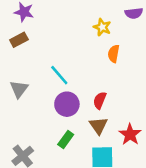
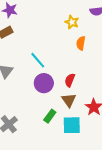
green rectangle: (66, 139) -> (50, 116), moved

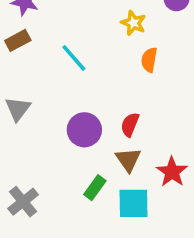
cyan line: (38, 60) -> (74, 58), moved

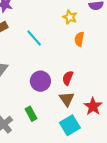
green rectangle: (95, 188) -> (31, 114), moved, turned -64
cyan square: (133, 203) -> (70, 125), turned -30

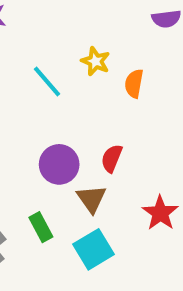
yellow star: (70, 17) -> (96, 61), moved
brown triangle: (67, 99) -> (91, 199), moved
cyan square: (70, 125) -> (94, 249), moved

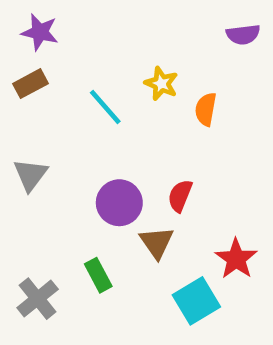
cyan square: (94, 249) -> (196, 301), moved

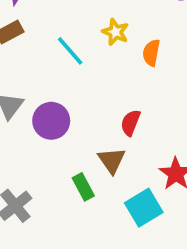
purple circle: (119, 203) -> (51, 121), moved
green rectangle: (98, 275) -> (83, 187), moved

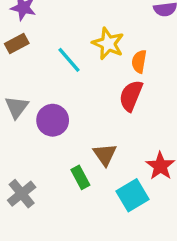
yellow star: (115, 32) -> (108, 44), size x1.4
red semicircle: (131, 123) -> (131, 96), moved, size x1.4

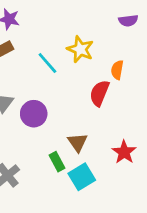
orange semicircle: (139, 61) -> (117, 70), moved
cyan square: (133, 195) -> (82, 177), moved

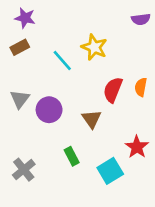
orange semicircle: (117, 70) -> (141, 87), moved
brown triangle: (78, 142) -> (92, 119), moved
cyan square: (82, 177) -> (110, 171), moved

